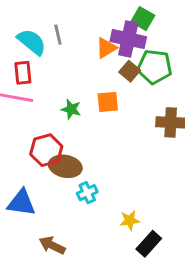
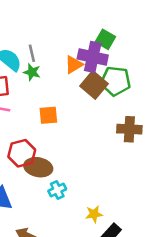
brown square: (130, 71) -> (94, 85), size x1.5
orange square: (108, 102) -> (48, 115), moved
green star: (71, 109) -> (32, 72), moved

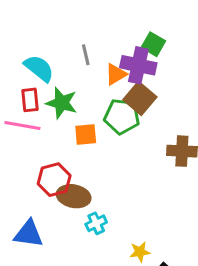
gray line: (32, 53) -> (86, 55), moved
green star: (32, 72) -> (62, 103), moved, size x1.5
green pentagon: (116, 81) -> (122, 116), moved

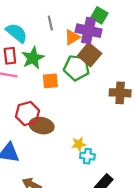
green star: (62, 103) -> (33, 58), turned 30
cyan cross: (96, 223) -> (87, 156), moved, turned 32
yellow star: (140, 252) -> (79, 144), moved

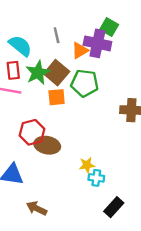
brown square: (90, 55) -> (57, 73), moved

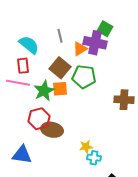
green star: (38, 73) -> (44, 91), moved

